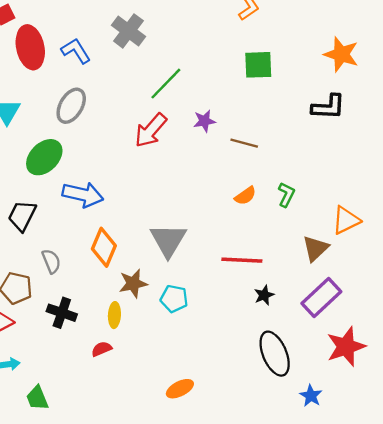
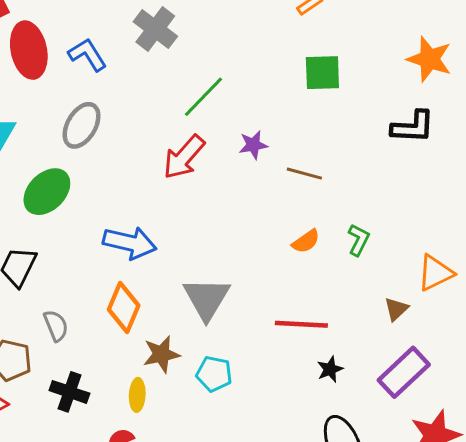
blue arrow: (83, 195) -> (130, 243), moved
brown triangle: (316, 248) -> (396, 309), size x0.7

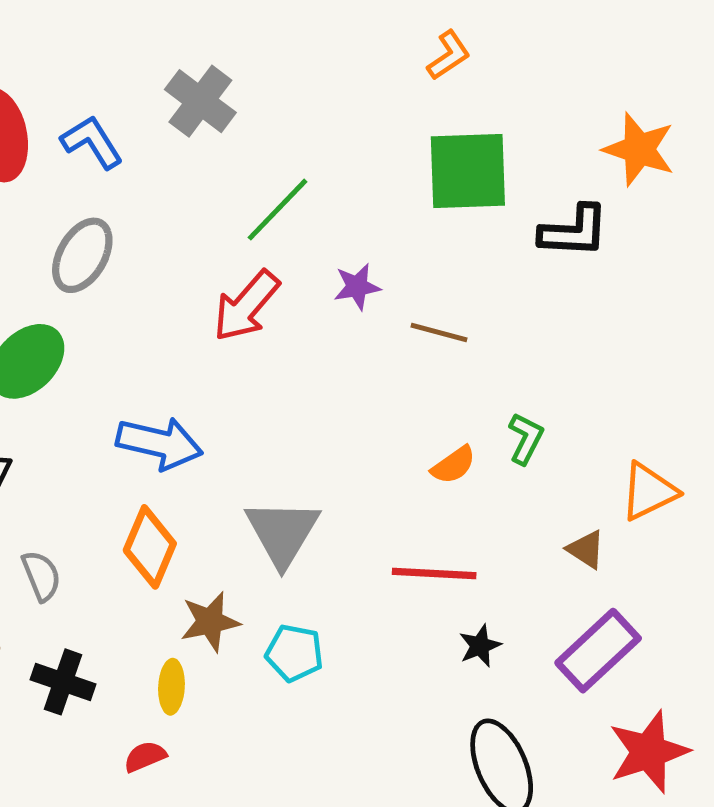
green square: (322, 73) -> (468, 171), size x1.4
black L-shape: (413, 127) -> (574, 231), moved
orange semicircle: (306, 241) -> (453, 465), moved
brown triangle: (396, 309) -> (586, 549), turned -44

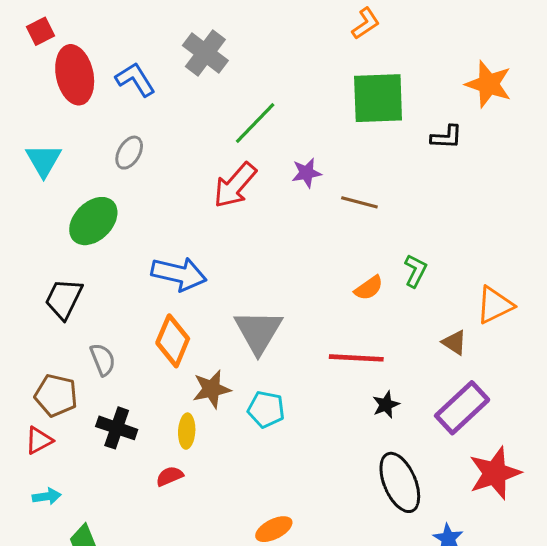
black L-shape: (574, 231) -> (447, 137), size x0.7
gray ellipse: (82, 255) -> (129, 153), size x0.7

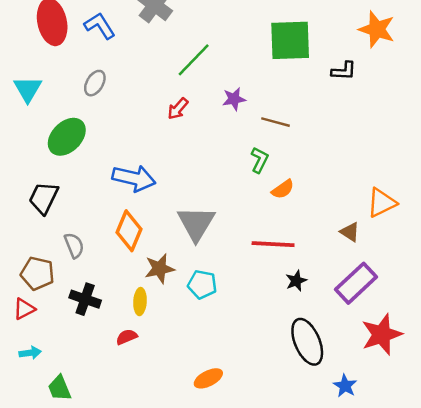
red arrow: (235, 185) -> (178, 109), size x0.6
green L-shape: (415, 271) -> (260, 160), moved

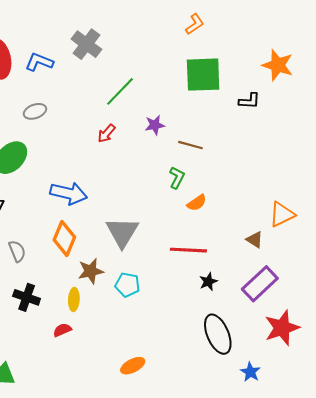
blue L-shape: (100, 26) -> (39, 62), turned -36
gray ellipse: (95, 83) -> (35, 111), turned 40

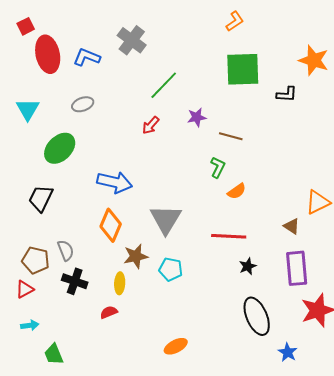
gray semicircle: (17, 251) -> (66, 250), moved
purple rectangle: (260, 284) -> (297, 268), turned -52

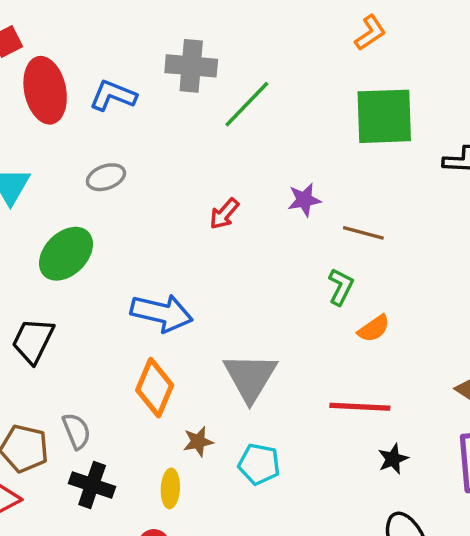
gray cross: (132, 40) -> (191, 66), turned -32
green line: (164, 85) -> (247, 104), moved
brown star: (136, 256) -> (198, 442), size x0.7

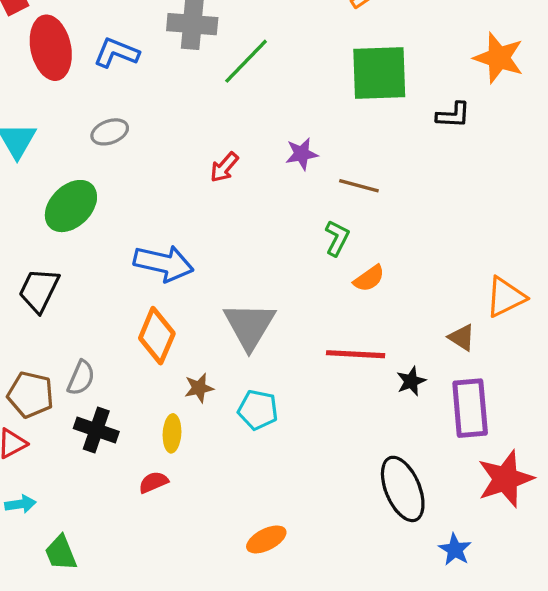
gray semicircle: (76, 431) -> (81, 378), turned 45
black star: (393, 459) -> (411, 381), moved

